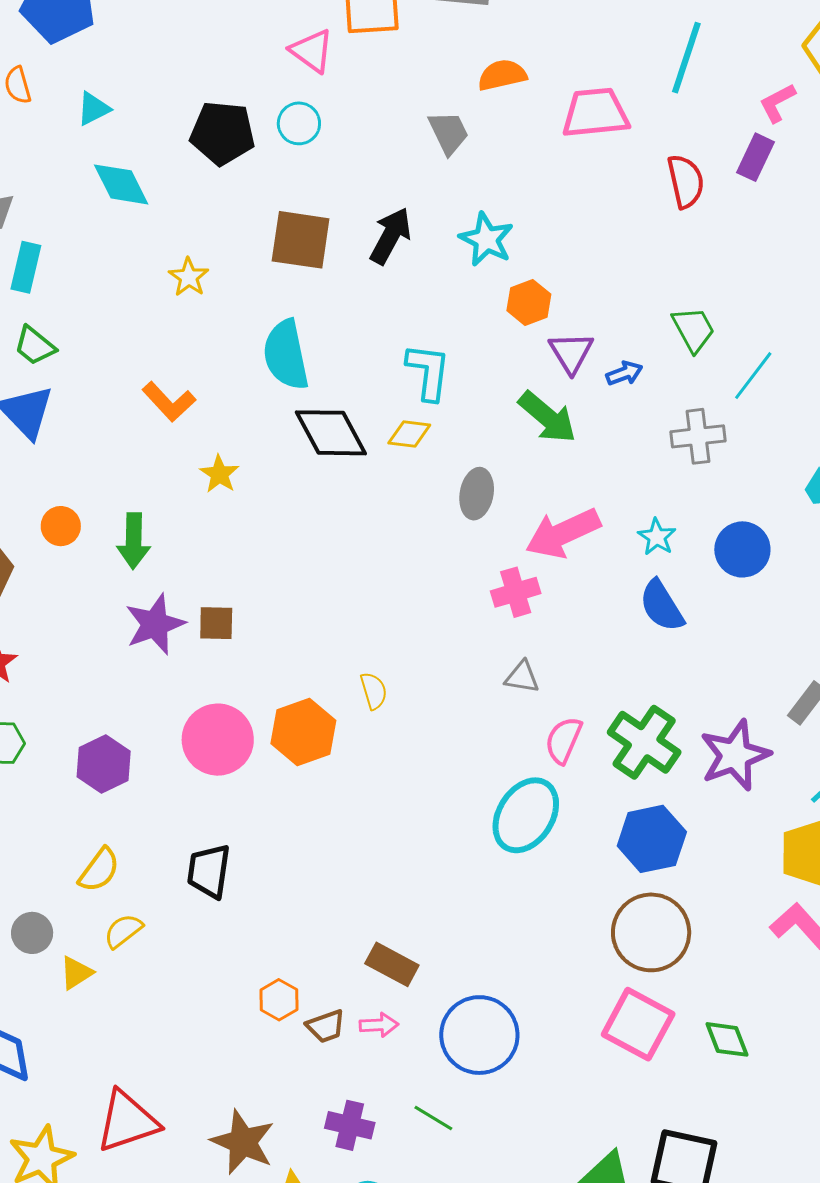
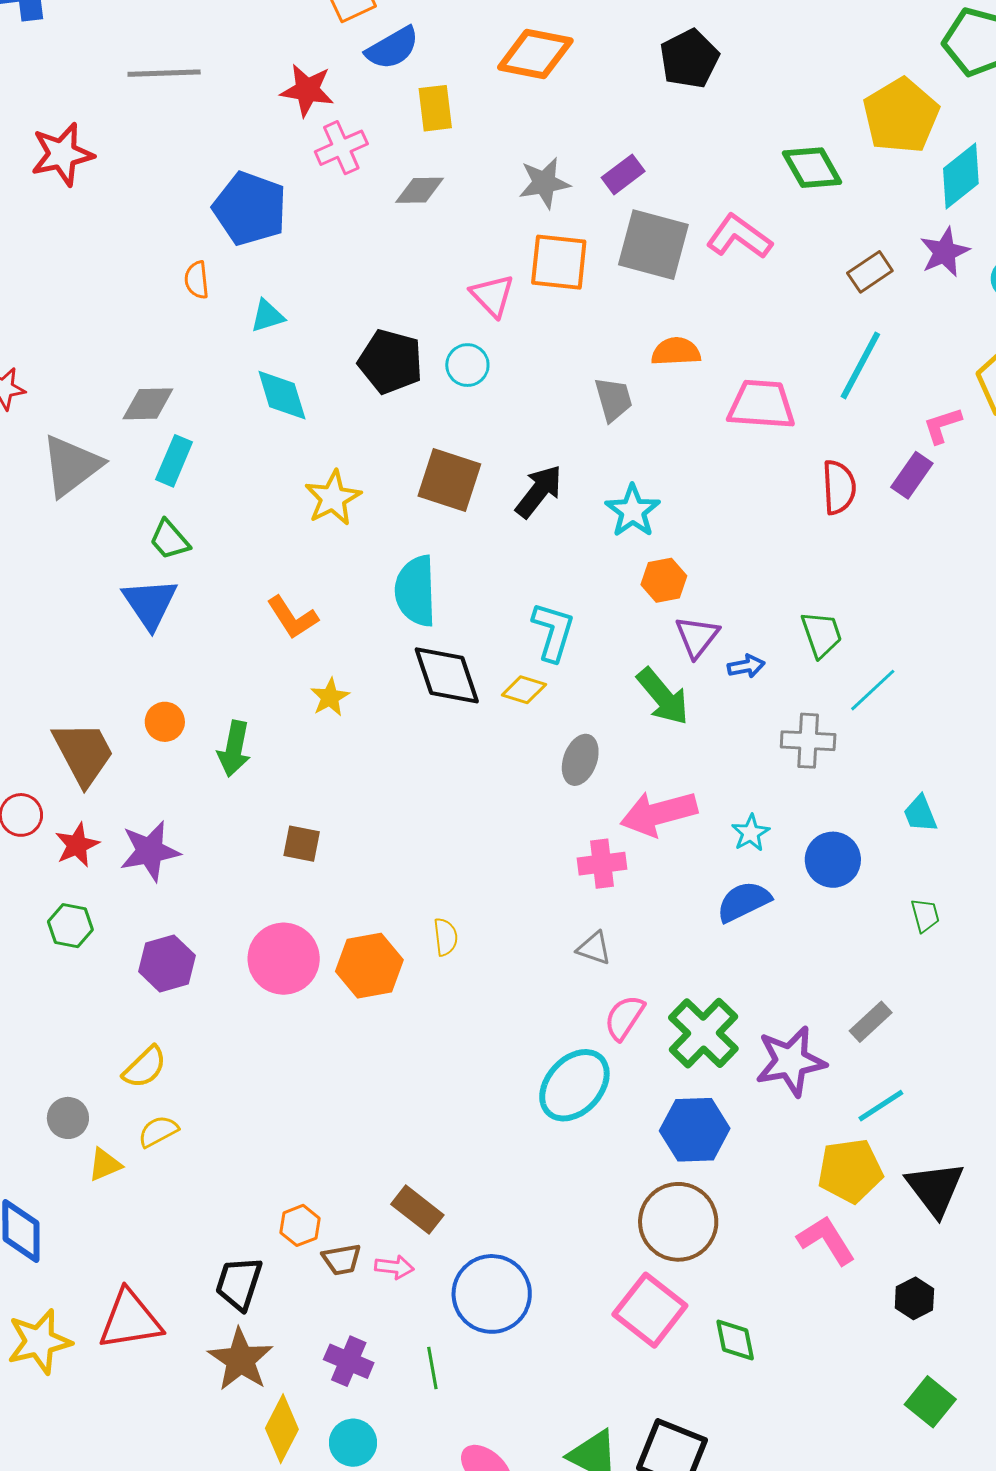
yellow star: (189, 277) -> (333, 498), size x1.4
blue semicircle: (662, 606) -> (744, 902), turned 86
purple star: (155, 624) -> (150, 851), moved
black trapezoid: (209, 871) -> (239, 1283), moved
green line: (433, 1118) -> (432, 1368), turned 39

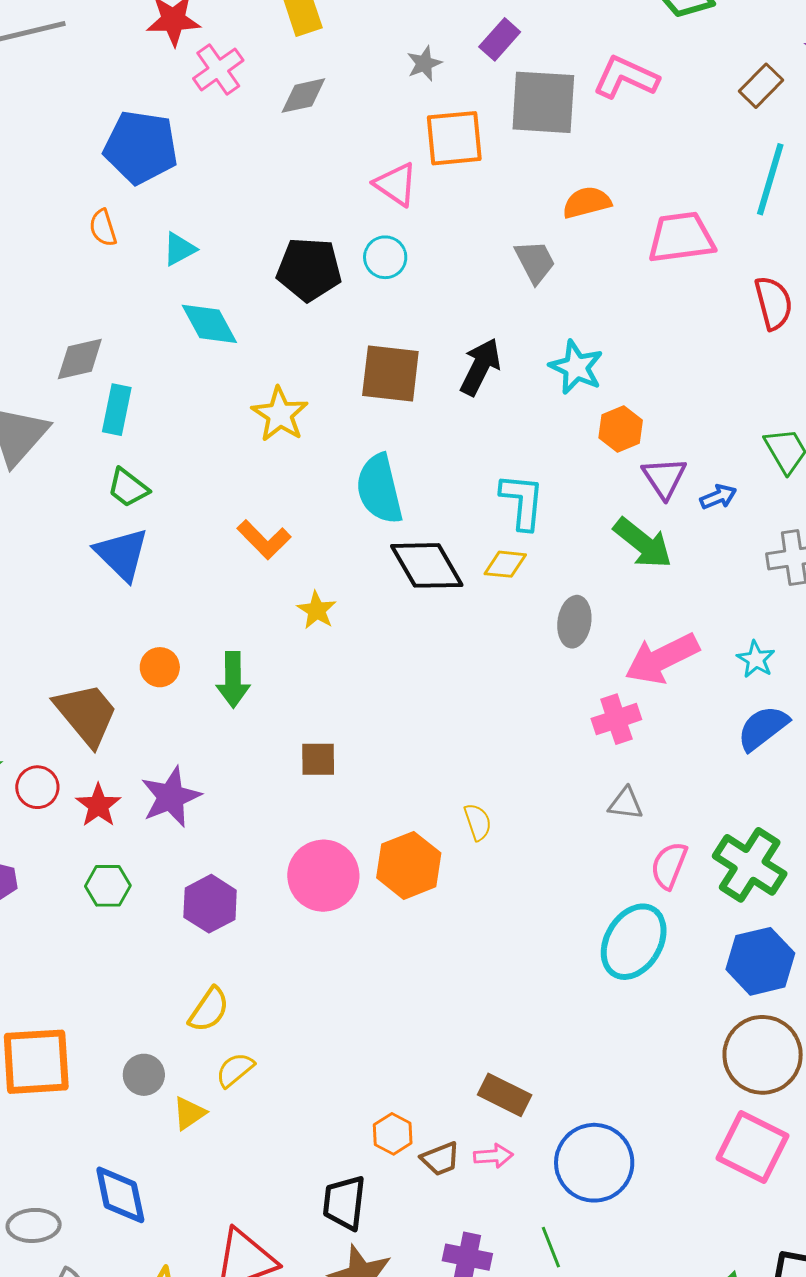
gray star: (544, 183) -> (424, 64), size x0.7

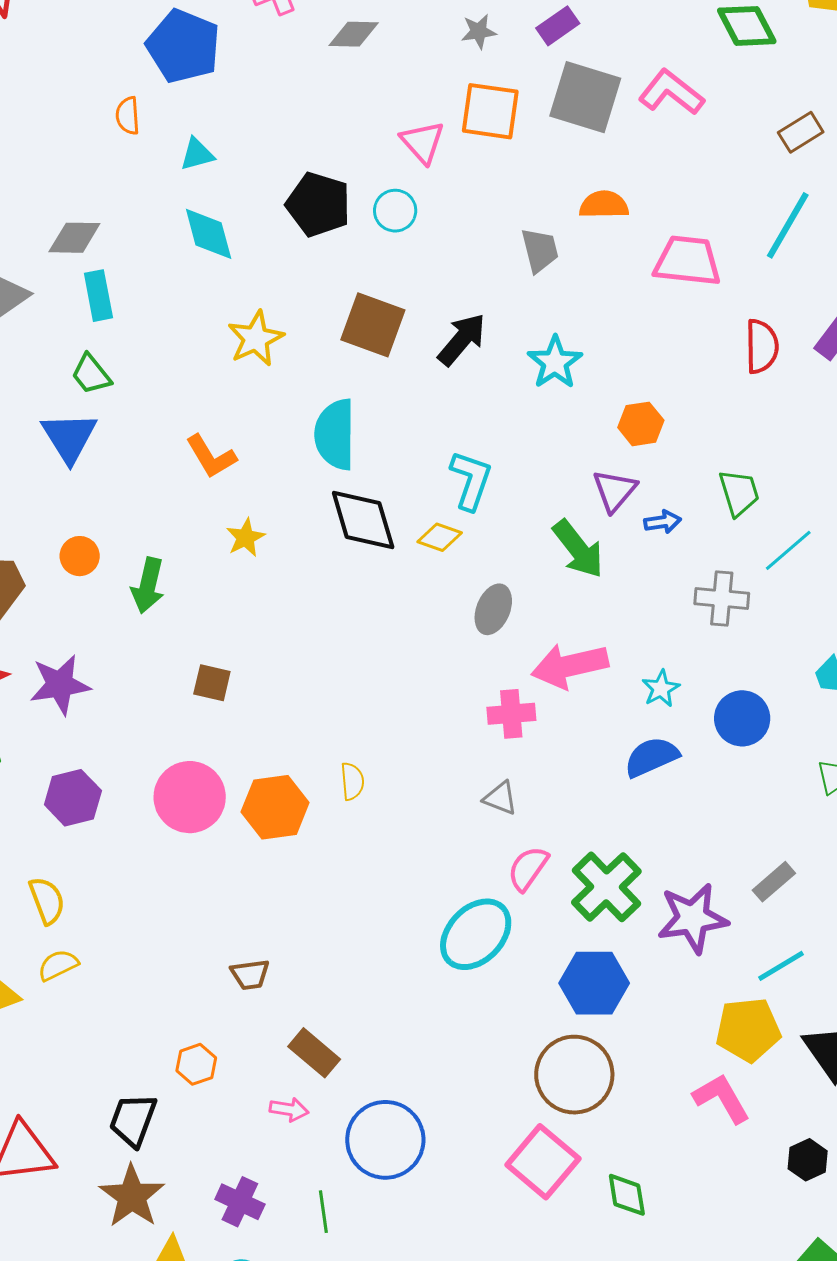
cyan rectangle: (117, 410) -> (98, 296), turned -36
orange hexagon: (621, 429) -> (641, 424), moved
yellow semicircle: (209, 1010) -> (47, 901), turned -69
brown trapezoid: (440, 1159) -> (250, 975), moved

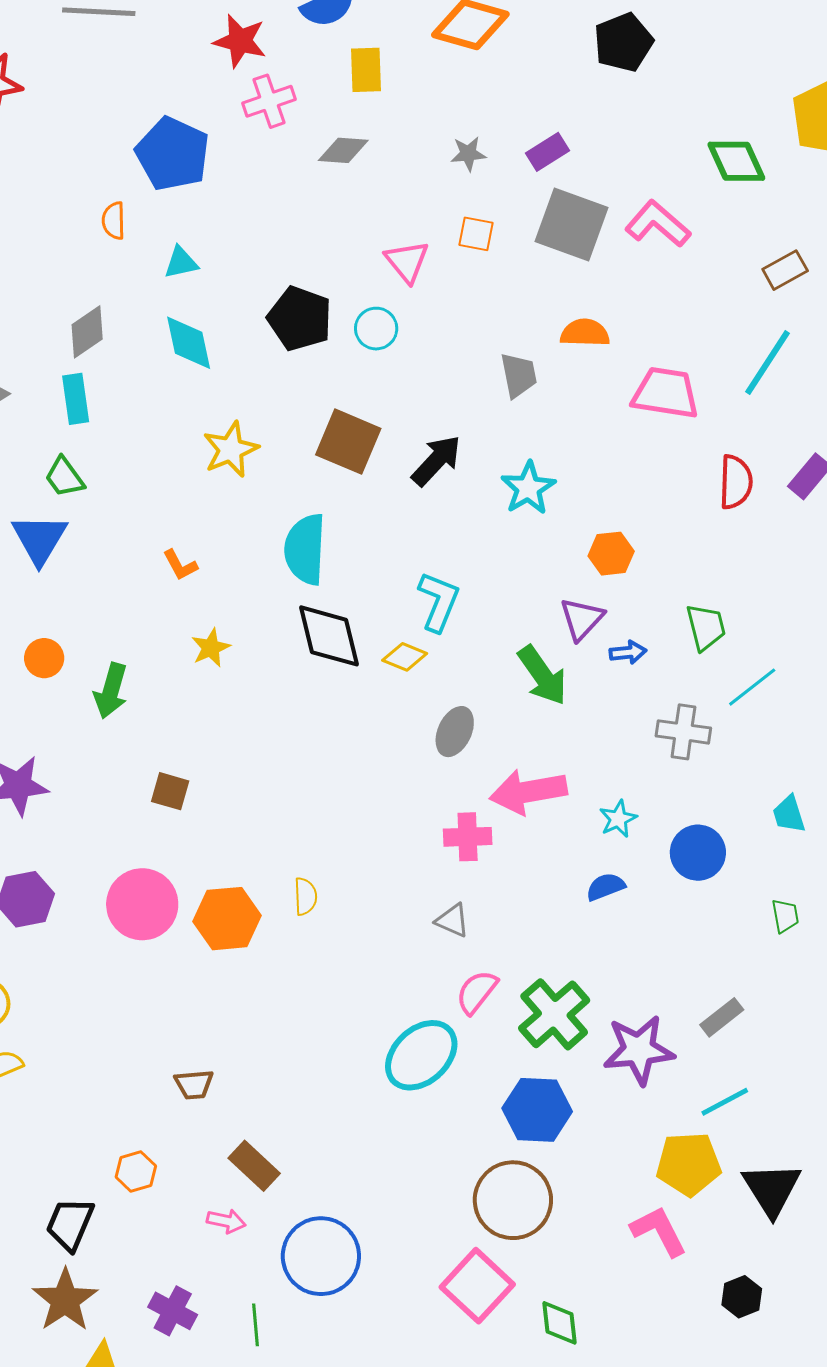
orange square: (490, 111) -> (476, 234), size x0.6
gray diamond: (74, 238) -> (87, 332), moved, turned -38
orange L-shape: (211, 456) -> (180, 565), size x0.7
blue semicircle: (652, 757) -> (606, 887), size x0.7

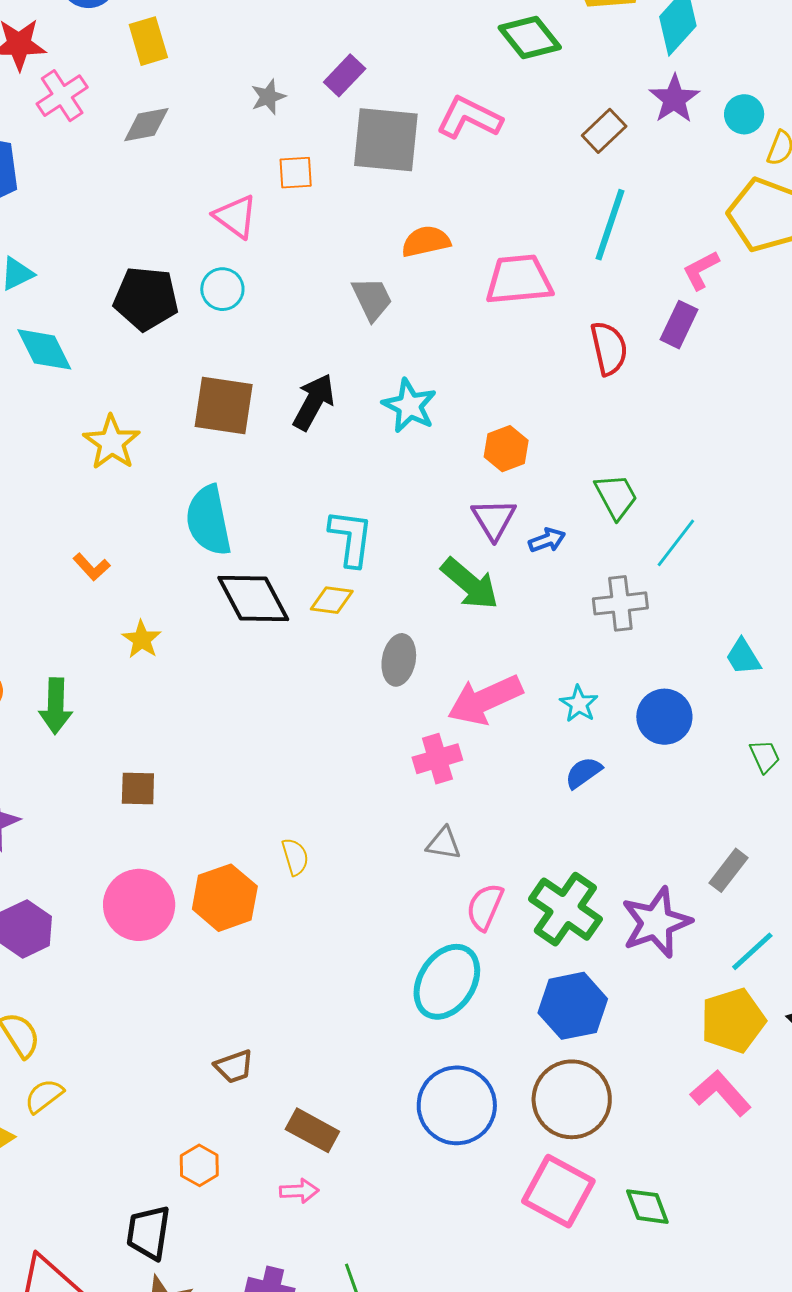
blue circle: (321, 1256) -> (457, 1105), moved

